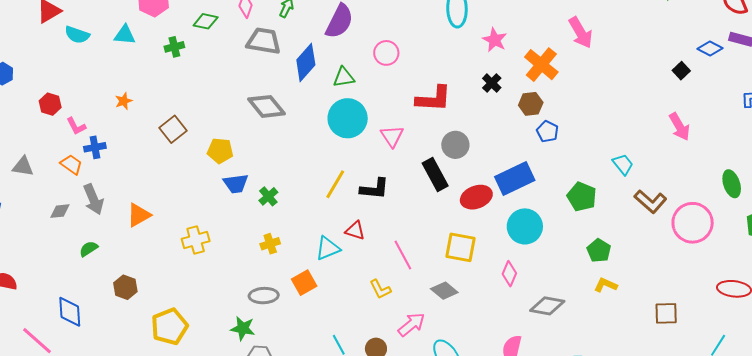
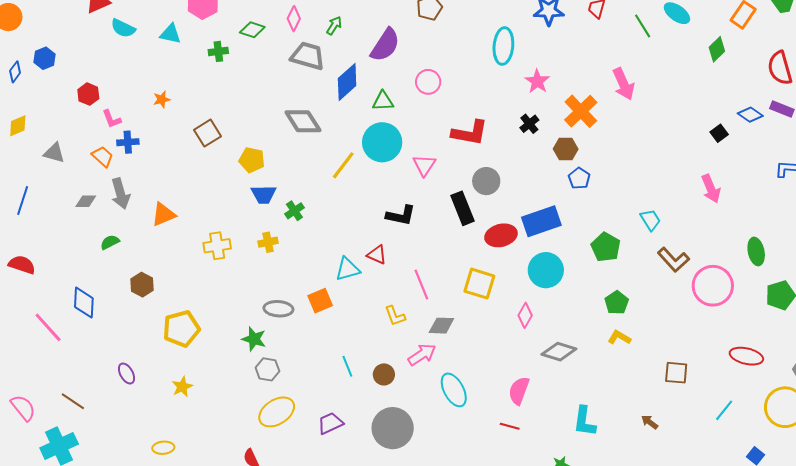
yellow line: (335, 184) -> (343, 165), moved
yellow cross: (270, 244) -> (268, 242), moved
gray diamond: (444, 291) -> (441, 326), moved, turned -44

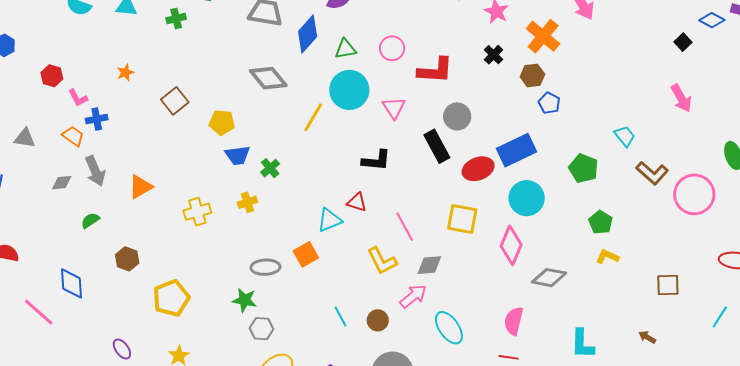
pink circle: (428, 82) -> (392, 48), moved
pink diamond: (525, 315) -> (511, 245), size x1.5
yellow L-shape: (395, 316) -> (382, 261), size x1.4

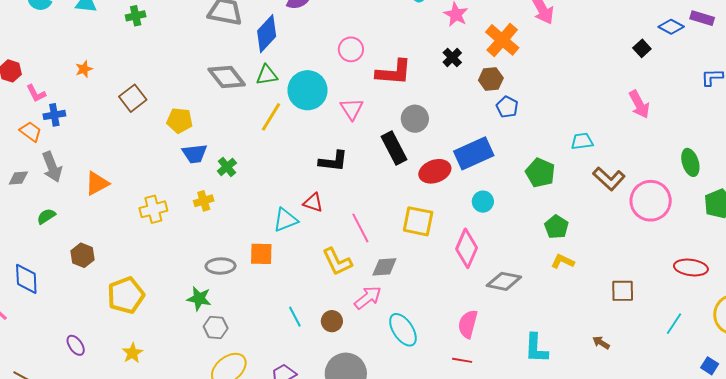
green triangle: (345, 49) -> (267, 75), moved
cyan trapezoid: (625, 136) -> (582, 141), turned -60
cyan circle: (527, 198) -> (483, 202), size x0.6
orange square: (306, 254) -> (261, 254), turned 30

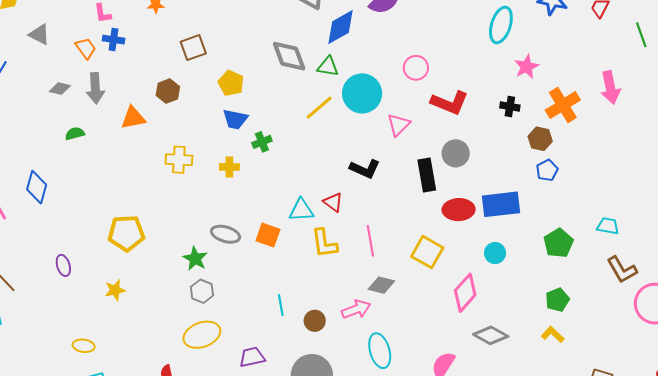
black cross: (452, 57) -> (510, 106), turned 36
brown hexagon: (82, 255) -> (168, 91), moved
yellow L-shape: (337, 262) -> (324, 243), moved

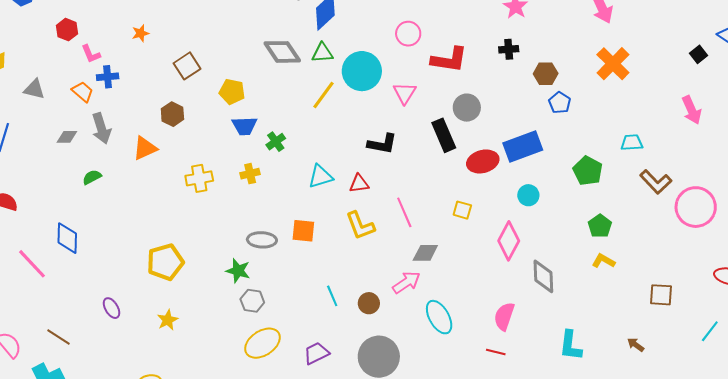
orange cross: (563, 105) -> (613, 64), moved
red triangle: (333, 202) -> (359, 184), turned -30
cyan triangle: (301, 210) -> (320, 176), moved
yellow square: (427, 252) -> (462, 210), size x0.6
gray diamond: (491, 335) -> (543, 276), turned 72

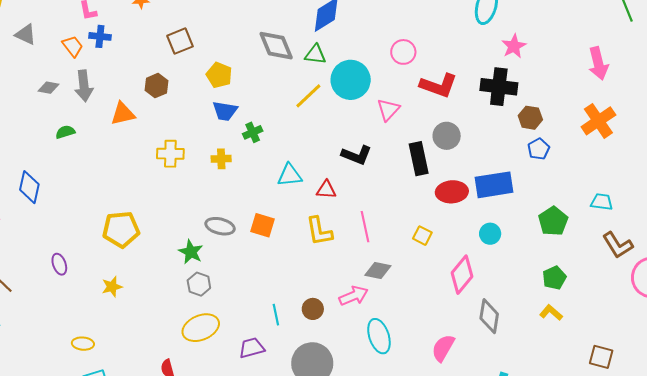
black cross: (509, 49) -> (499, 87), size x1.8
cyan line: (332, 296) -> (276, 315), moved

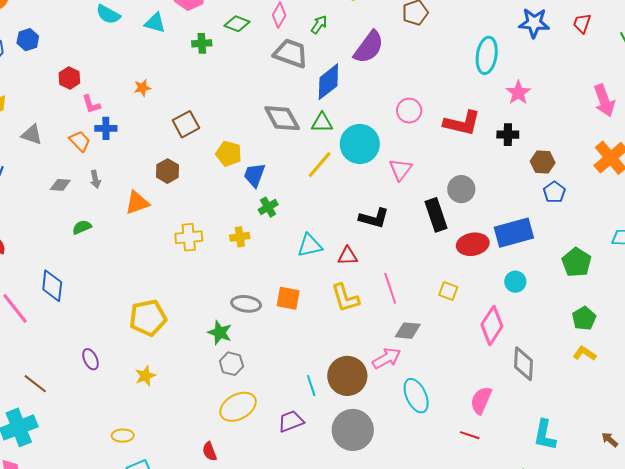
red L-shape: (439, 85) -> (462, 123), moved
gray arrow: (84, 86) -> (95, 179), size x0.6
black cross: (499, 87) -> (508, 135), size x0.6
blue trapezoid: (225, 111) -> (254, 175), moved, turned 108
brown circle: (313, 309) -> (347, 376), size x1.8

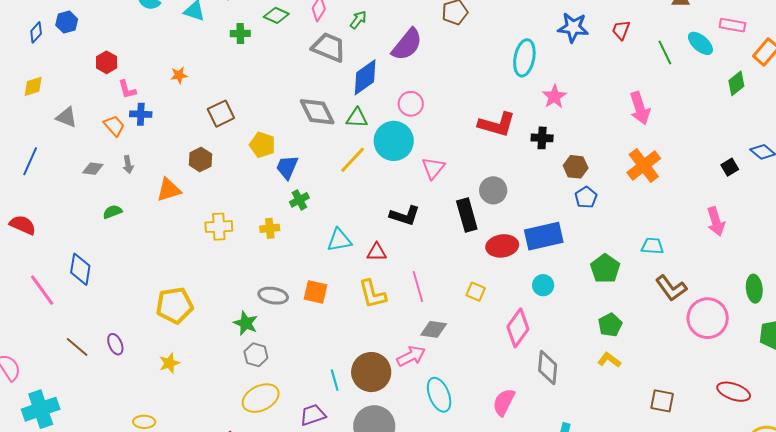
pink circle: (409, 111) -> (411, 104), moved
brown line: (35, 384) -> (77, 347), moved

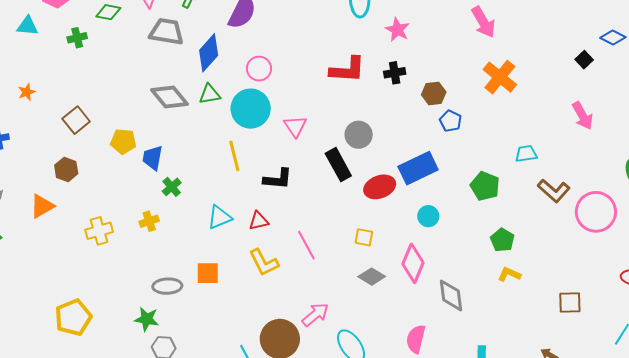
yellow line: (353, 160) -> (234, 156), moved, turned -44
gray diamond: (434, 329) -> (372, 277), moved, turned 36

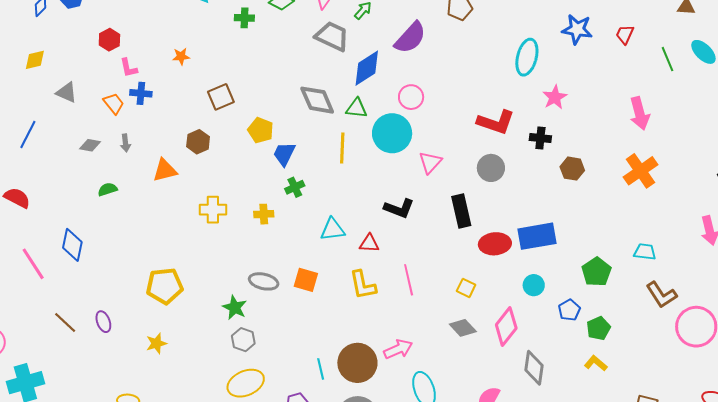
blue pentagon: (451, 121) -> (569, 310), moved
gray circle: (359, 135) -> (491, 168), moved
yellow line: (234, 156) -> (342, 148), moved

